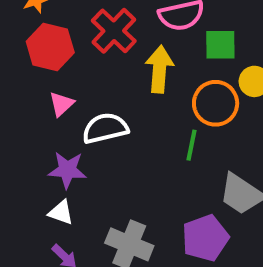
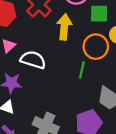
white semicircle: (105, 128) -> (33, 60), turned 30

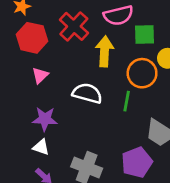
white semicircle: (33, 60) -> (87, 93), moved

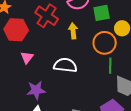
yellow arrow: (105, 51) -> (73, 31), size x0.7
green line: (127, 101) -> (110, 66), moved

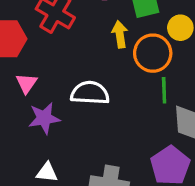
yellow arrow: (73, 31) -> (120, 34), moved
purple star: (36, 90) -> (44, 118), moved

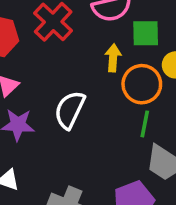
white semicircle: (90, 93) -> (70, 110), turned -81

